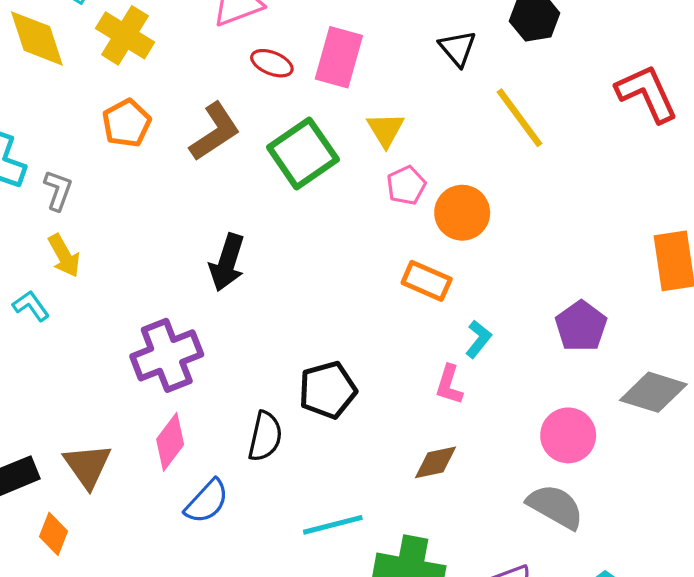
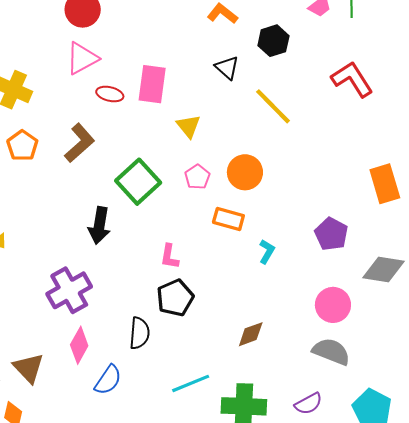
green square: (303, 153) -> (138, 182), moved
pink pentagon: (406, 185) -> (197, 177), moved
pink L-shape: (449, 385) -> (169, 257), moved

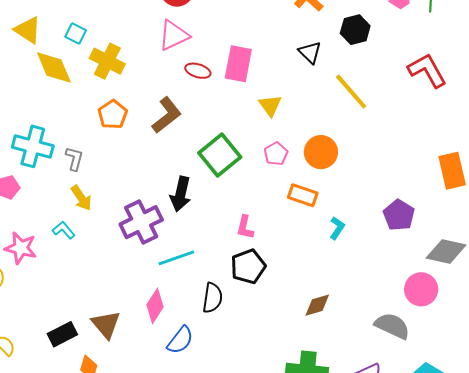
purple cross: (69, 290) -> (141, 222), moved
pink circle: (333, 305) -> (421, 289), moved
cyan line: (191, 383) -> (176, 258), moved

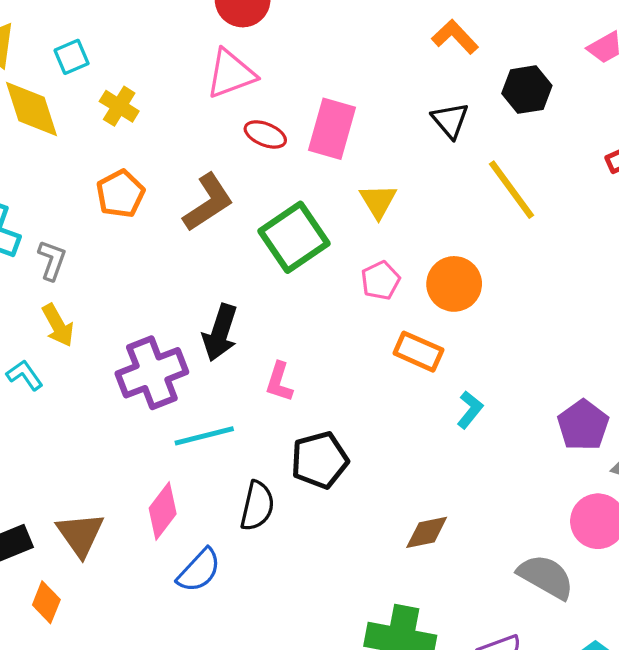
cyan square: (76, 33) -> (72, 57), turned 35
yellow cross: (107, 61) -> (119, 106), size x0.7
green square: (220, 155) -> (294, 237), moved
purple pentagon: (399, 215) -> (583, 425), moved
pink L-shape: (245, 227) -> (279, 382), moved

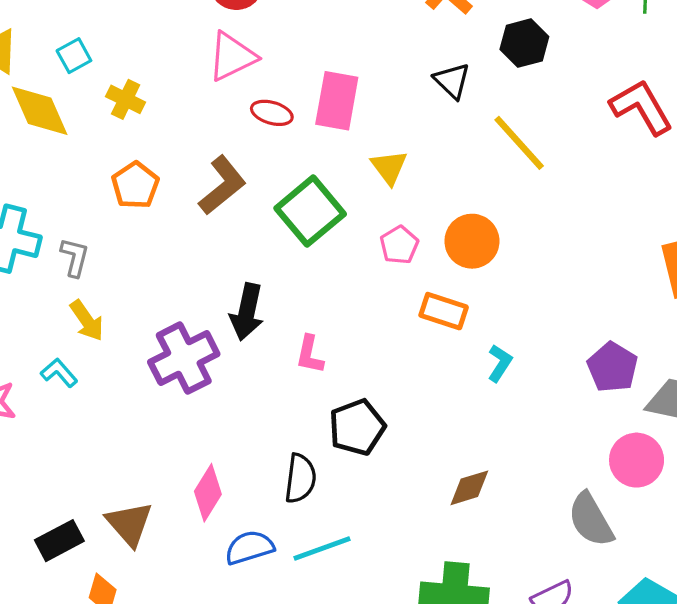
cyan line: (204, 436) -> (322, 549), moved
blue semicircle: (199, 570) -> (249, 548), turned -144
gray semicircle: (546, 577) -> (591, 520), turned -144

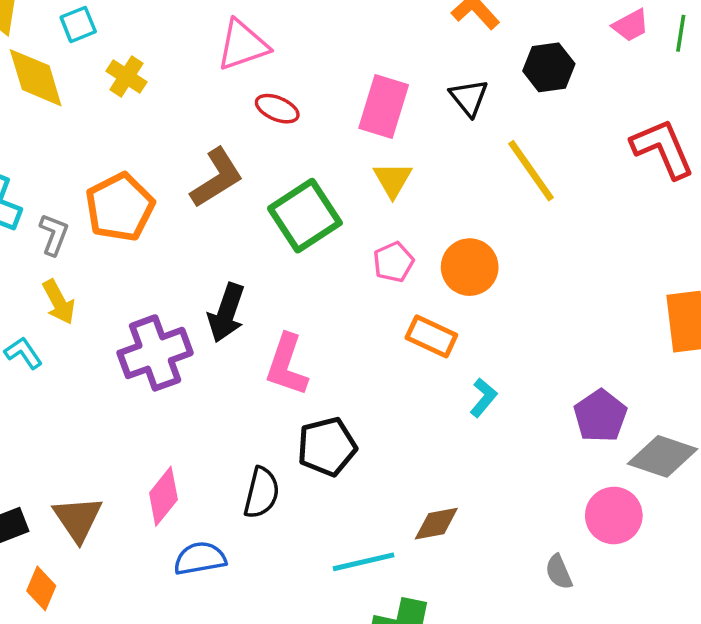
pink rectangle: (337, 101) -> (384, 106), moved
orange pentagon: (135, 185) -> (120, 207), moved, size x1.4
pink L-shape: (310, 355) -> (287, 365), size x1.5
gray semicircle: (591, 520) -> (559, 572), size x0.6
cyan line: (322, 549) -> (364, 562), moved

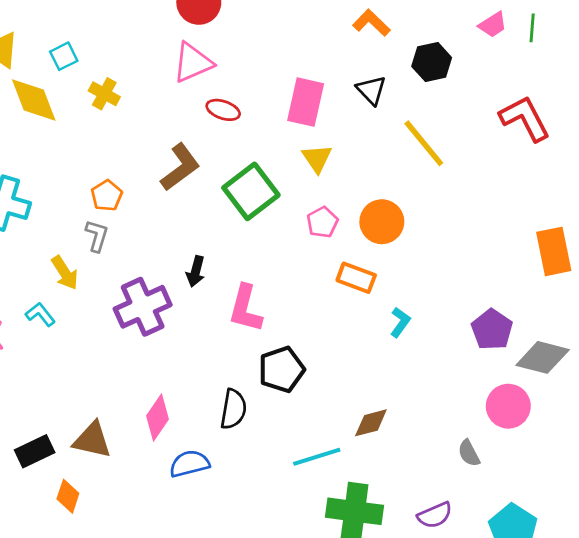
orange pentagon: (120, 207) -> (107, 196), size x0.6
gray L-shape: (54, 234) -> (97, 236), moved
black arrow: (226, 313) -> (196, 271), size x0.7
brown triangle: (78, 519) -> (92, 440), turned -39

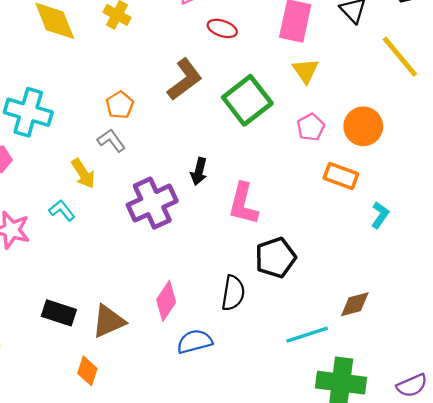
gray L-shape: (97, 236) -> (111, 141), turned -52
brown triangle: (92, 440) -> (109, 321), turned -36
black rectangle: (35, 451) -> (59, 313), moved, turned 44

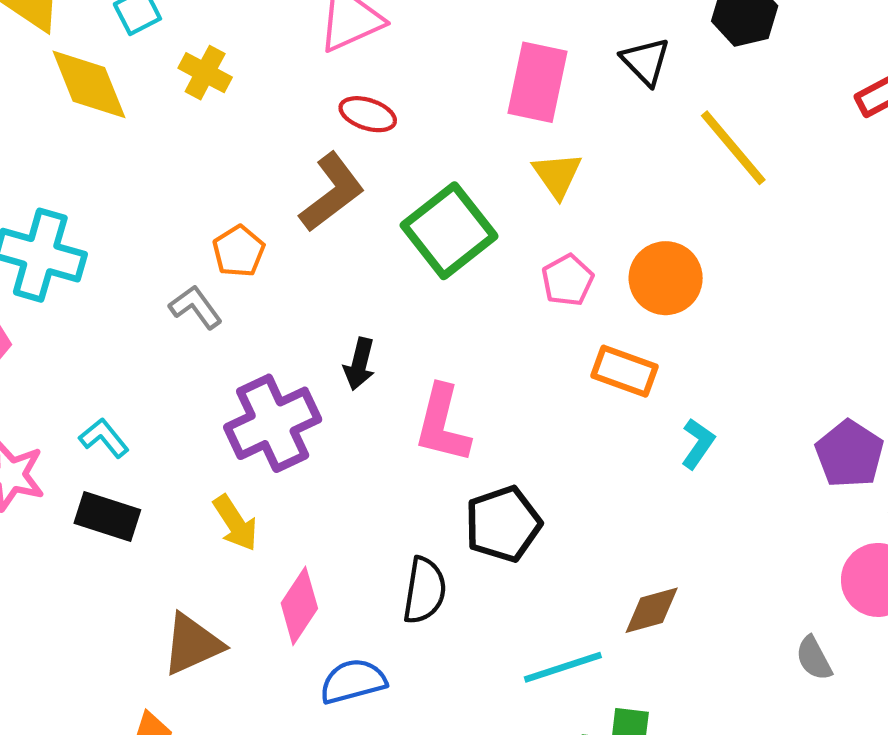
red ellipse: (222, 28) -> (368, 114), moved
orange pentagon: (120, 105) -> (239, 251), moved
yellow arrow: (83, 173) -> (235, 523), moved
black rectangle: (59, 313) -> (107, 517), moved

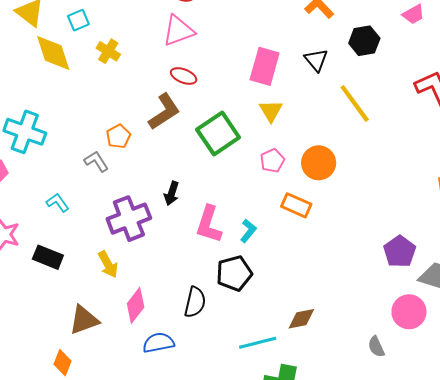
cyan L-shape: (104, 438) -> (58, 203), moved
cyan L-shape: (698, 444) -> (248, 231), moved

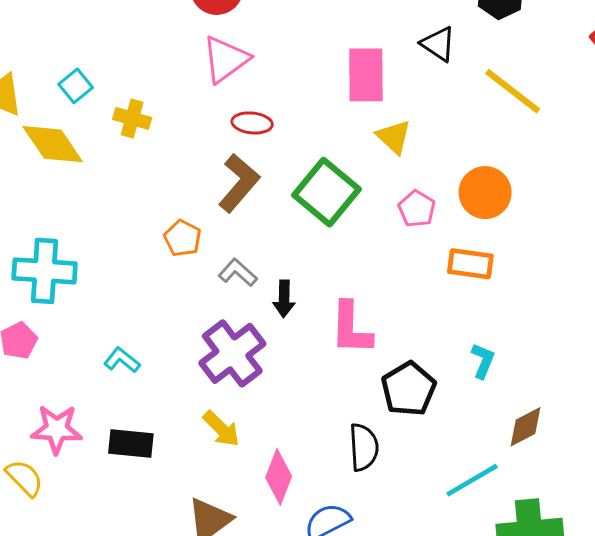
gray L-shape: (96, 161) -> (238, 273), moved
cyan L-shape: (248, 231) -> (483, 361), moved

